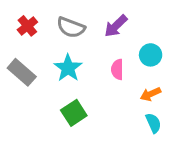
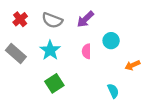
orange arrow: (151, 94) -> (132, 65), moved

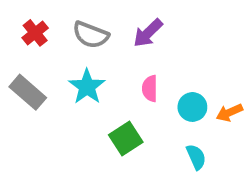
cyan circle: (111, 41) -> (192, 107), moved
green square: (54, 83) -> (126, 138), moved

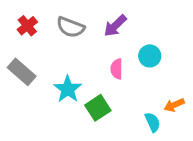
cyan star: (87, 87) -> (68, 89), moved
cyan circle: (192, 107) -> (150, 56), moved
orange arrow: (229, 113) -> (174, 105), moved

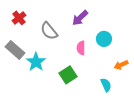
gray semicircle: (71, 27) -> (49, 31), moved, turned 30
cyan star: (68, 89) -> (36, 62), moved
orange arrow: (174, 105) -> (121, 65), moved

